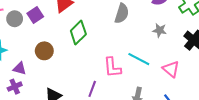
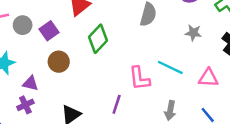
purple square: (35, 15) -> (49, 31), moved
pink triangle: (171, 69) -> (208, 78), turned -36

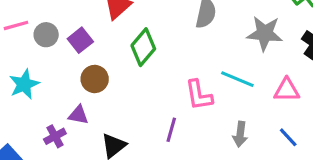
gray star: (193, 33) -> (265, 33), size x1.6
purple triangle: (30, 83) -> (78, 115), moved

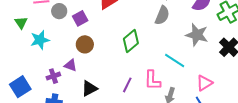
green diamond: (143, 47) -> (131, 41), moved
pink triangle: (287, 90) -> (204, 83), moved, turned -42
pink L-shape: (199, 95) -> (152, 80), moved

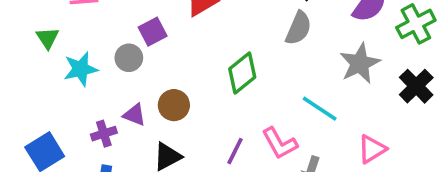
gray circle: (59, 11) -> (129, 58), moved
gray star: (197, 35) -> (360, 63), turned 30
brown circle: (85, 44) -> (174, 105), moved
pink L-shape: (152, 80) -> (280, 143), turned -30

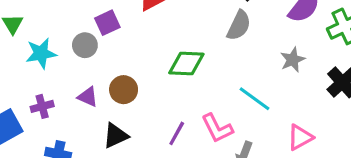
gray star: (360, 63) -> (293, 60), size x0.7
green diamond: (242, 73) -> (186, 64), turned 39
purple cross: (104, 134) -> (42, 106), moved

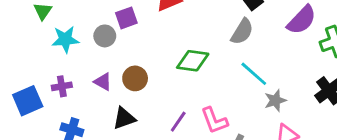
gray star: (293, 60) -> (275, 100), moved
cyan line: (255, 99) -> (254, 74), moved

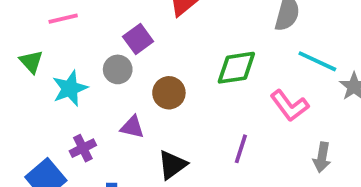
brown circle: (135, 78) -> (169, 93), moved
pink L-shape: (214, 120) -> (289, 106), moved

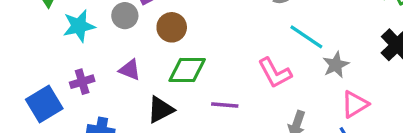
green diamond: (236, 68) -> (187, 70), moved
brown circle: (169, 93) -> (172, 27), moved
purple line: (241, 149) -> (225, 105), turned 68

